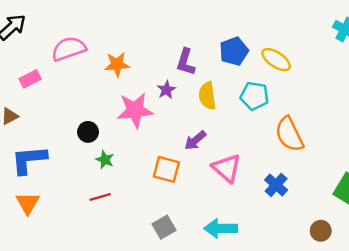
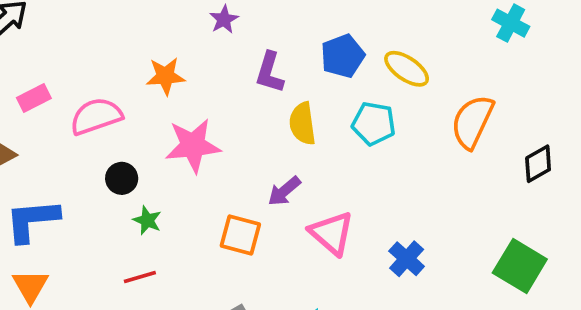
pink semicircle: (69, 49) -> (96, 116), moved
purple star: (166, 90) -> (224, 19), moved
orange semicircle: (289, 134) -> (472, 122), moved, turned 51

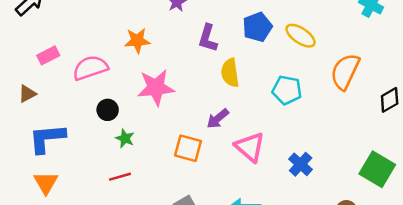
cyan pentagon: (374, 124) -> (287, 90), moved

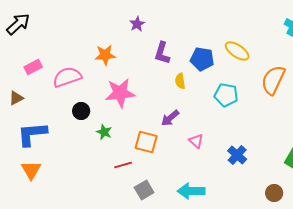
blue pentagon: (257, 27) -> (202, 59), moved, turned 30
yellow semicircle: (230, 73) -> (180, 81), size x0.7
green star: (125, 138) -> (104, 132), moved
pink triangle: (250, 147) -> (196, 141), size x0.6
red line: (120, 177) -> (123, 165), moved

